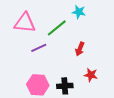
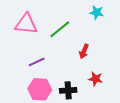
cyan star: (79, 12) -> (97, 12), moved
purple line: (39, 48) -> (37, 62), moved

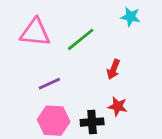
red star: (96, 79) -> (118, 106), moved

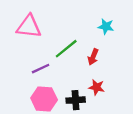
cyan star: (130, 17) -> (106, 27), moved
green line: (81, 39) -> (66, 49), moved

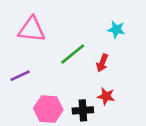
purple line: (41, 69) -> (20, 76), moved

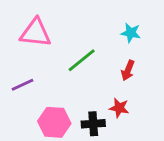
red arrow: (102, 63) -> (128, 70), moved

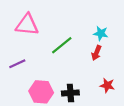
cyan star: (131, 33) -> (101, 33), moved
red star: (119, 108) -> (107, 85), moved

